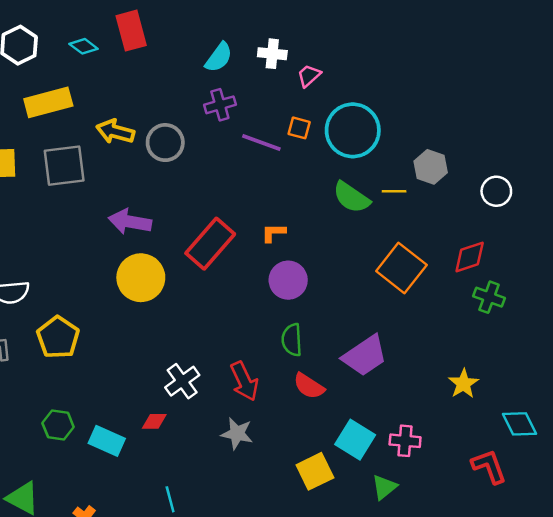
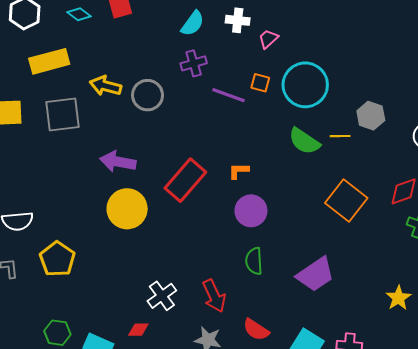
red semicircle: (309, 386) -> (256, 330), moved

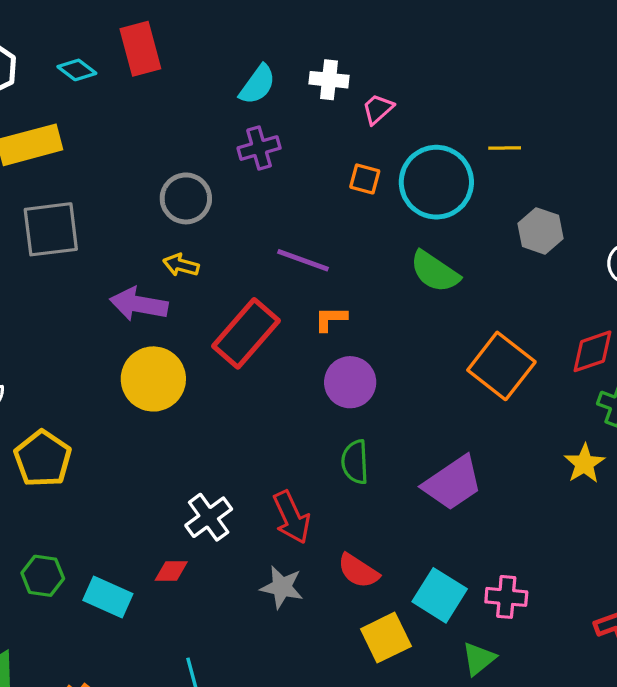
yellow arrow: (106, 86) -> (181, 265), moved, size x0.7
purple line: (228, 95) -> (303, 260), moved
yellow line: (340, 136) -> (505, 148), moved
yellow star: (398, 298) -> (584, 464), moved

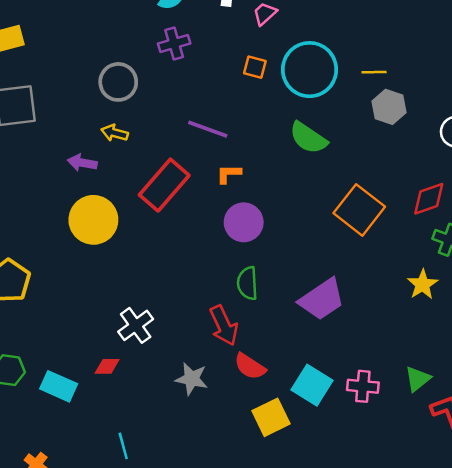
yellow line: (505, 148) -> (374, 72), moved
purple arrow: (139, 304) -> (82, 163), size x0.7
red arrow: (292, 517) -> (224, 325), moved
green triangle: (479, 659) -> (418, 379), moved

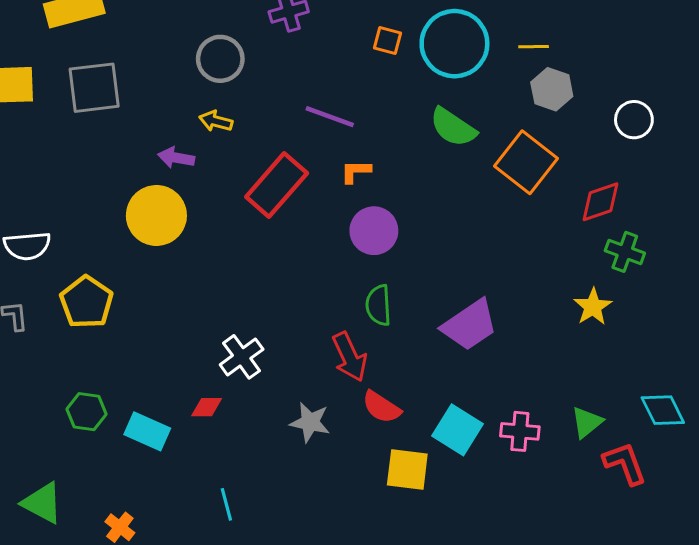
orange square: (359, 210) -> (526, 162), moved
yellow circle: (93, 220) -> (156, 215), moved
yellow square: (271, 417) -> (407, 469), turned 33

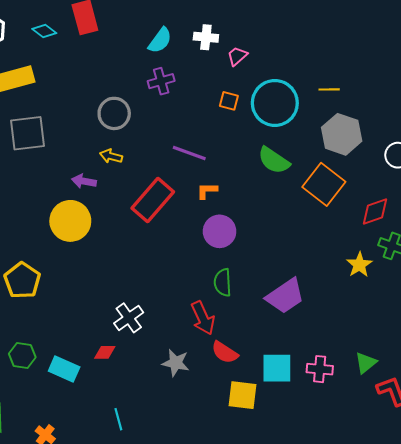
yellow line: (534, 47) -> (329, 89), moved
gray hexagon: (552, 89) -> (342, 134), size x1.4
yellow star: (593, 307) -> (359, 265), moved
cyan square: (458, 430) -> (277, 368), turned -32

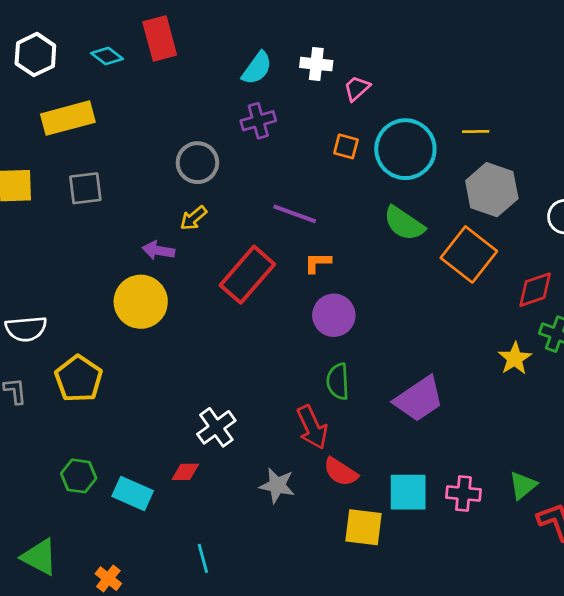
gray square: (28, 133) -> (85, 188), size x0.7
yellow arrow: (111, 156) -> (193, 218), turned -55

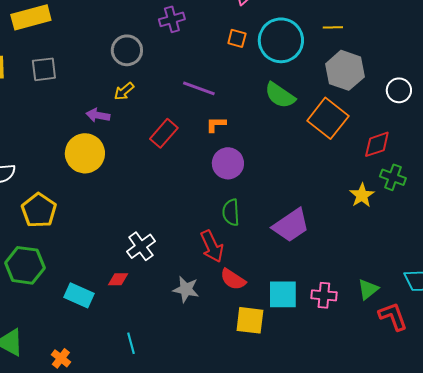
red rectangle: (247, 275) -> (164, 133), size x0.7
green hexagon: (79, 476) -> (25, 265), moved, size x1.5

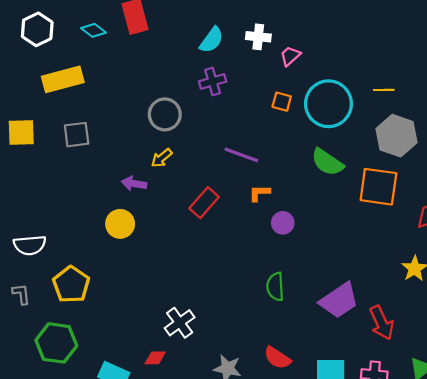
orange square: (328, 118) -> (378, 187), turned -30
yellow circle: (85, 153) -> (120, 224), size x0.7
purple circle: (228, 163) -> (283, 223), moved, size x0.7
red arrow: (212, 246) -> (382, 323), moved

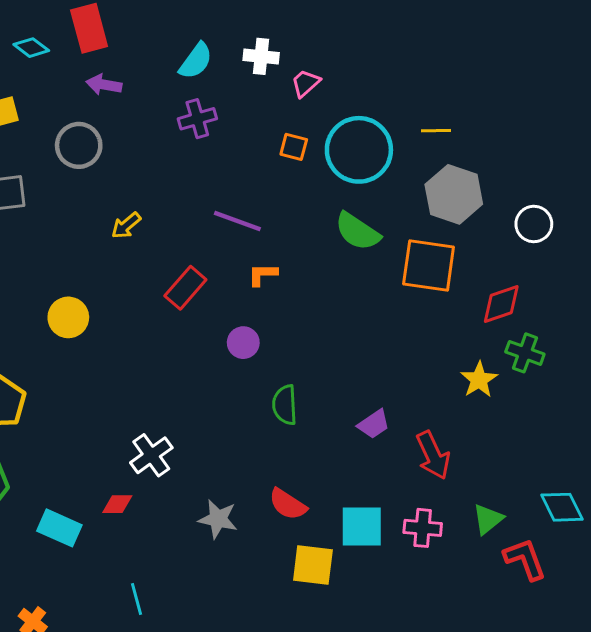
gray circle: (165, 114) -> (79, 145), moved
purple arrow: (134, 183) -> (104, 85), moved
purple circle: (283, 223) -> (243, 343), moved
purple trapezoid: (339, 300) -> (374, 424), size x0.6

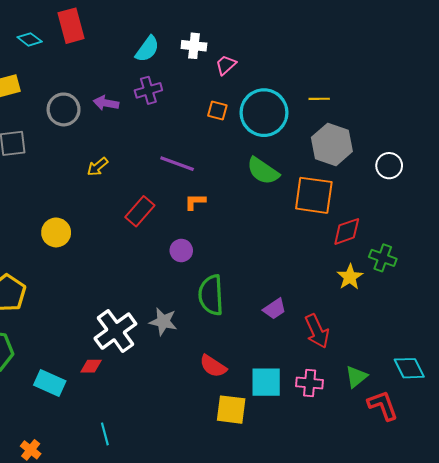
purple arrow: (104, 85) -> (106, 103), moved
red diamond: (501, 304) -> (347, 231), moved
green semicircle: (285, 405) -> (211, 295), size x1.4
white cross: (151, 455) -> (115, 331), size x1.4
gray star: (218, 519) -> (163, 322), moved

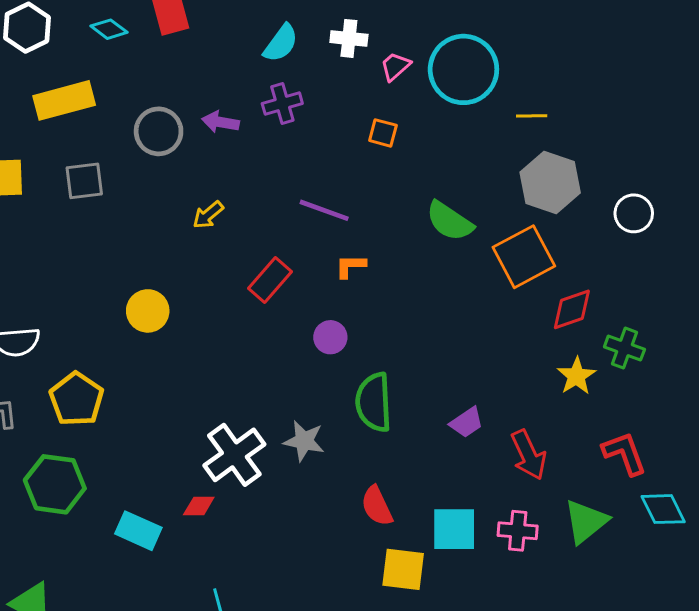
cyan circle: (264, 113) -> (463, 69), moved
orange square: (314, 195) -> (524, 257), turned -36
red semicircle: (213, 366) -> (377, 506), turned 32
green triangle: (356, 377) -> (586, 521), size x1.4
red L-shape: (383, 405) -> (624, 453), moved

